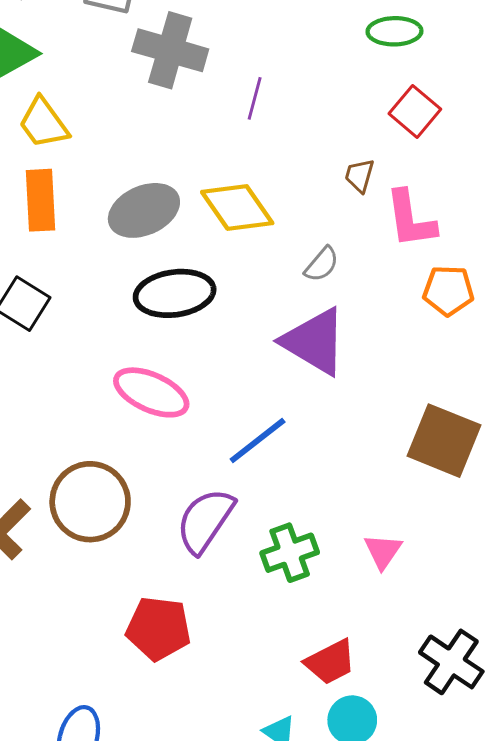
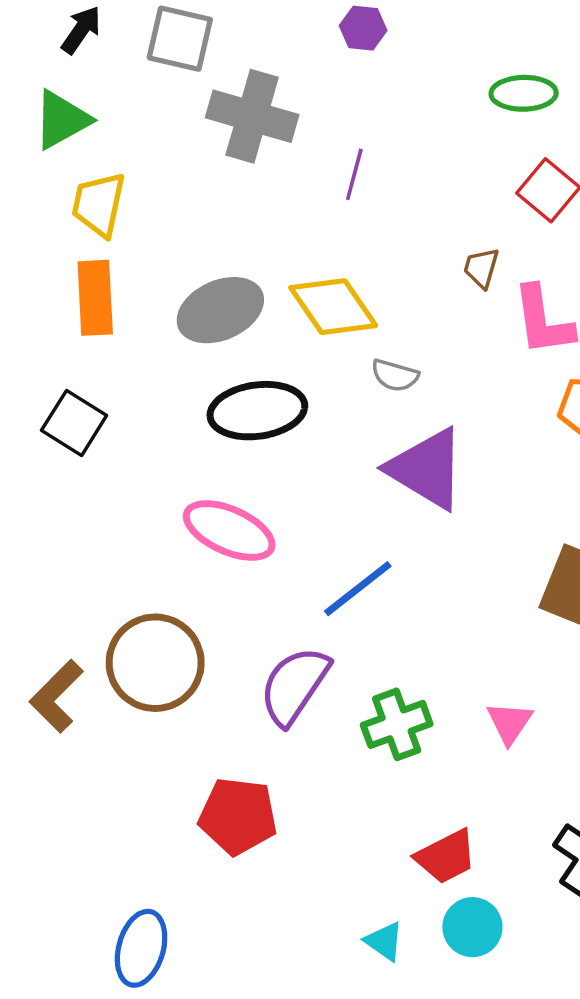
yellow trapezoid: (43, 123) -> (99, 204), turned 48
gray semicircle: (322, 264) -> (395, 375), moved, turned 66

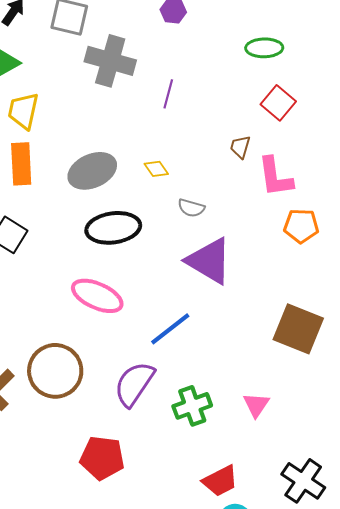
yellow diamond: (333, 307) -> (156, 169), size x0.5

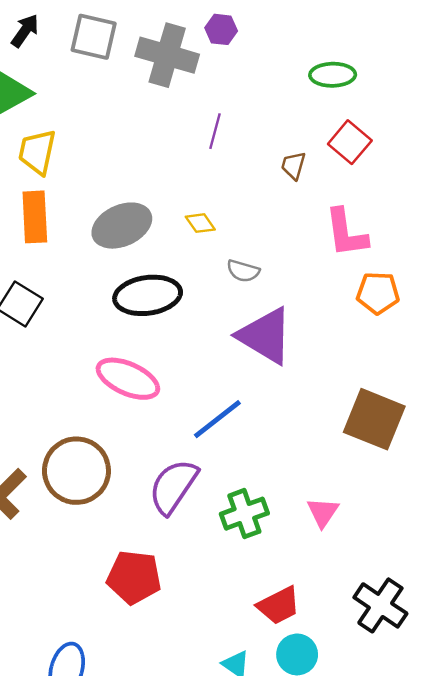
gray cross: (110, 61) -> (167, 55), moved
brown trapezoid: (240, 147) -> (293, 165), moved

